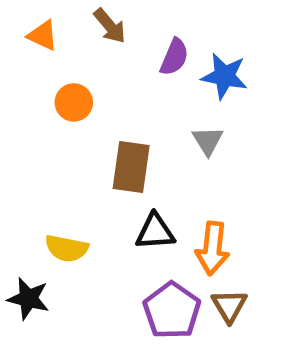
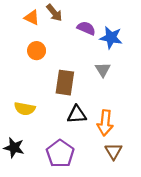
orange triangle: (43, 35) -> (32, 17), moved
purple semicircle: (174, 57) -> (86, 28), turned -90
yellow semicircle: (67, 248) -> (25, 109), moved
purple pentagon: (172, 311) -> (60, 154), moved

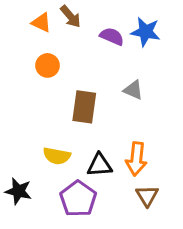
blue star: (111, 38) -> (146, 32), moved
gray triangle: (103, 70) -> (133, 90), turned -35
yellow semicircle: (25, 109) -> (57, 156), moved
black triangle: (77, 115) -> (100, 165), moved

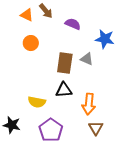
blue star: (146, 32) -> (105, 39), moved
brown rectangle: (84, 107) -> (65, 63), moved
black triangle: (100, 165) -> (64, 90), moved

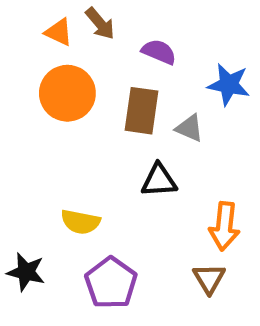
orange circle: (31, 43) -> (67, 93), size x1.6
brown rectangle: (65, 63) -> (142, 111), moved
black triangle: (64, 90) -> (159, 180), moved
orange arrow: (89, 104) -> (224, 226), moved

